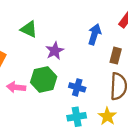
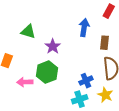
blue cross: (77, 87) -> (86, 81), moved, turned -32

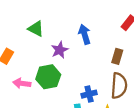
blue arrow: (84, 27) -> (85, 34), moved, turned -36

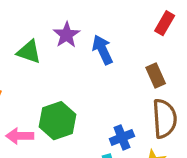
purple star: (60, 50) -> (67, 35), moved
brown rectangle: (117, 56) -> (156, 75), turned -32

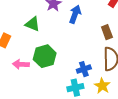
blue arrow: (102, 50) -> (75, 14), turned 42
green triangle: (29, 52) -> (33, 24), moved

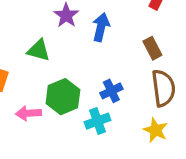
blue cross: (84, 69) -> (111, 91), moved
cyan cross: (75, 88) -> (97, 121), moved

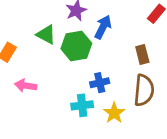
green hexagon: (63, 97) -> (76, 46), moved
yellow star: (156, 130) -> (114, 113), moved

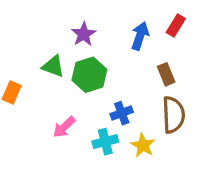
blue arrow: (103, 27) -> (140, 36), moved
pink arrow: (26, 86) -> (64, 127), moved, turned -45

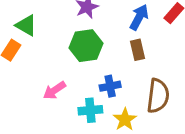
green triangle: (53, 66) -> (26, 25), moved
brown rectangle: (166, 74) -> (138, 50), moved

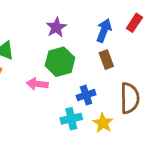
pink arrow: (54, 90) -> (37, 84), moved, turned 48

